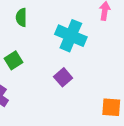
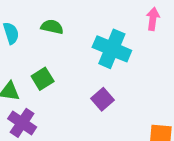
green semicircle: (21, 17) -> (52, 27), turned 102

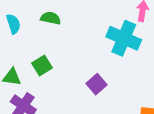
cyan cross: (112, 49) -> (124, 38), moved

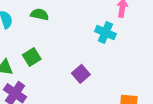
cyan cross: (124, 38) -> (105, 33), size x0.7

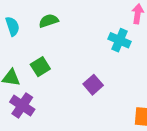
green semicircle: (40, 14) -> (49, 21), turned -30

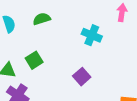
cyan cross: (120, 40) -> (92, 35), moved

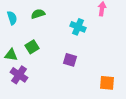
purple square: (82, 77) -> (70, 60), turned -32

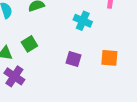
orange square: (107, 83) -> (109, 58), moved

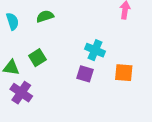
cyan cross: (83, 21) -> (95, 50), moved

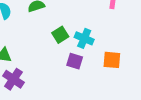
green square: (37, 58) -> (60, 35), moved

